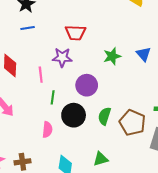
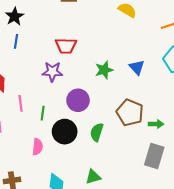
blue line: (28, 28) -> (16, 41), turned -72
pink line: (41, 75) -> (21, 103), moved
brown pentagon: (132, 123) -> (130, 113), moved

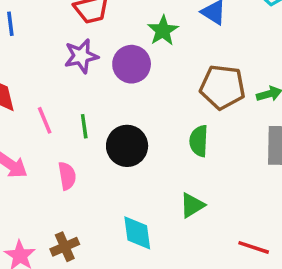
purple circle: (78, 100) -> (132, 64), moved
green semicircle: (97, 132) -> (199, 141), moved
pink semicircle: (38, 147) -> (67, 176), moved

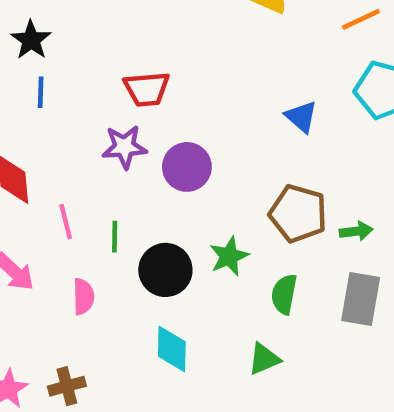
green star: (163, 31) -> (229, 256), moved
green semicircle: (199, 141) -> (284, 294), moved
green triangle: (192, 205) -> (264, 359), moved
cyan diamond: (137, 233) -> (172, 349), moved

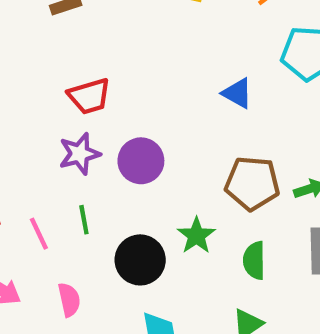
green line: (115, 237) -> (84, 220), moved

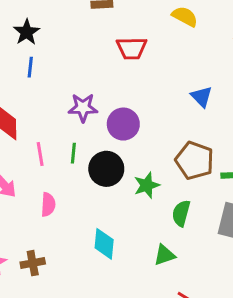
red trapezoid: (89, 96) -> (132, 48), moved
black circle: (140, 260) -> (106, 169), moved

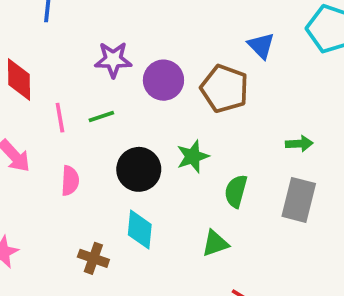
green line: (73, 153) -> (101, 117), turned 66
brown pentagon: (194, 161) -> (225, 89), moved
black circle: (106, 169) -> (139, 169), moved
brown cross: (33, 263) -> (93, 258), moved, turned 30

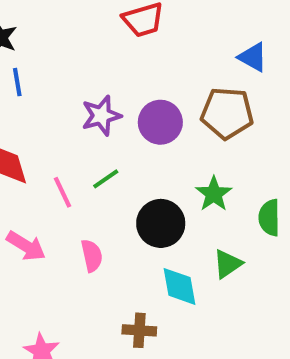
green triangle: (215, 243) -> (227, 264), moved

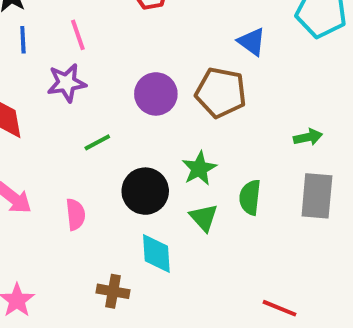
purple star: (101, 116) -> (67, 83), moved
pink line: (63, 192) -> (78, 35), moved
green triangle: (227, 264) -> (204, 218), moved, turned -44

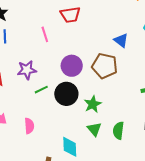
pink line: (78, 35) -> (45, 34), moved
purple star: (67, 83) -> (27, 70), moved
black circle: (145, 191) -> (66, 94), moved
green semicircle: (250, 197) -> (118, 131), moved

